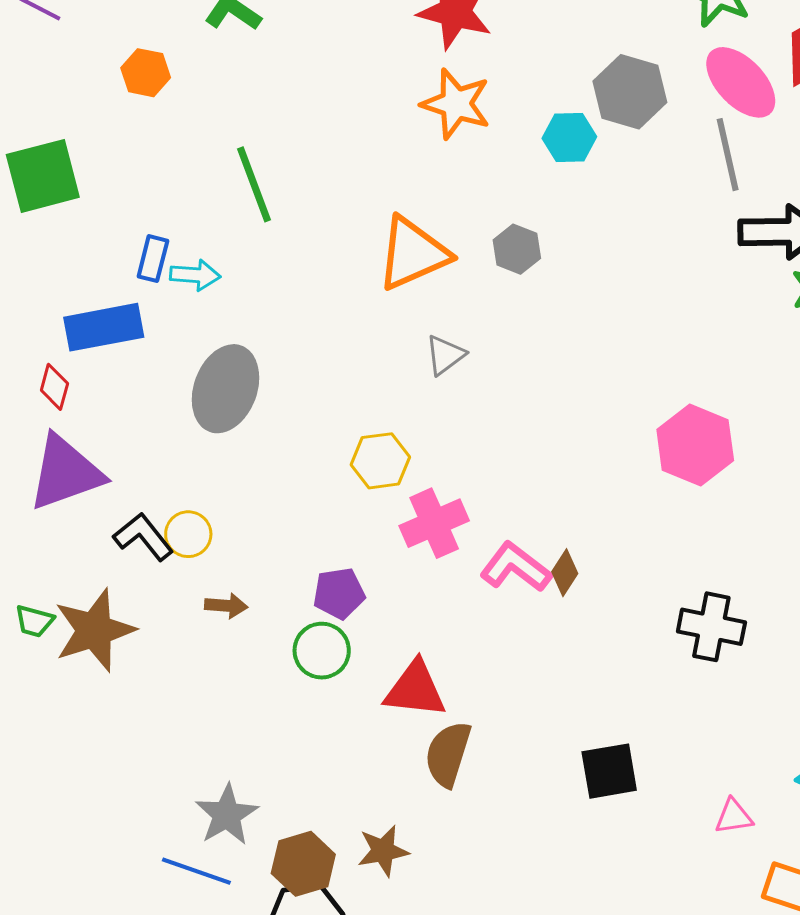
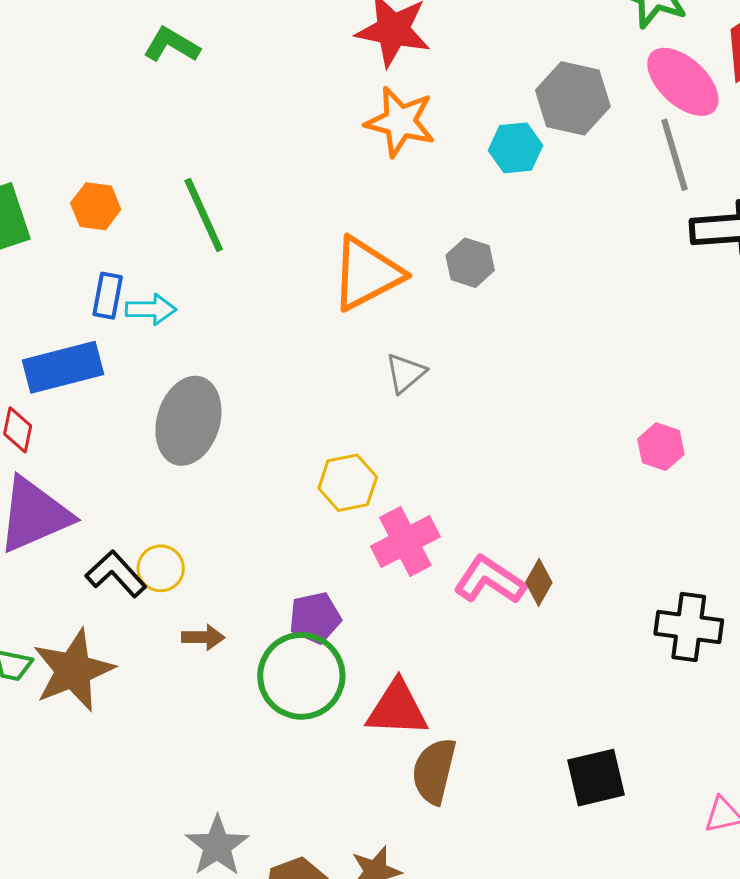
orange hexagon: (146, 73) -> (96, 206), moved
pink hexagon: (695, 445) -> (661, 447), size x0.6
green circle: (322, 651) -> (301, 676), size x1.5

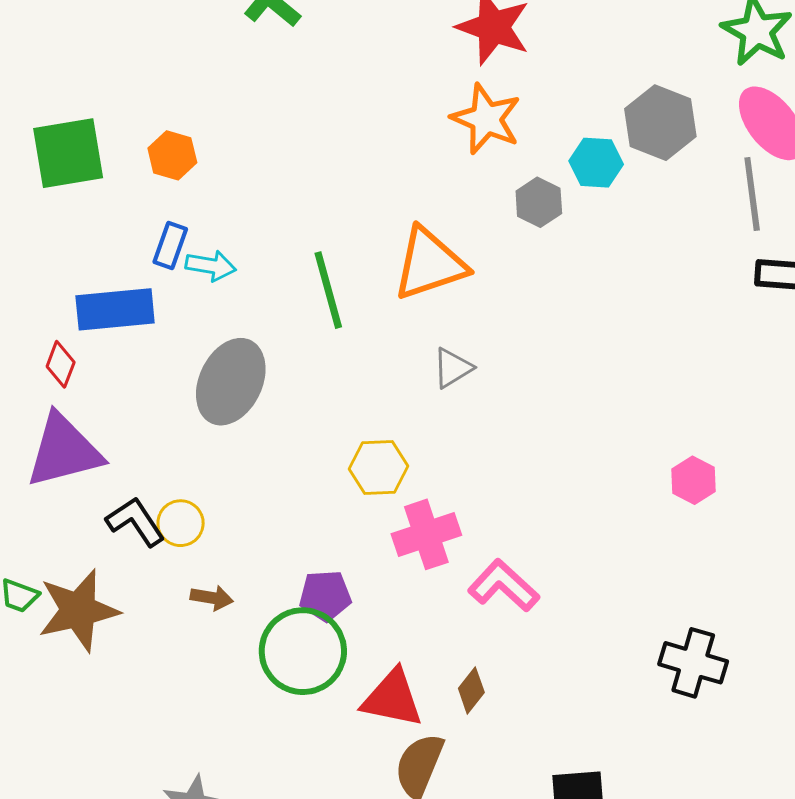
green line: (204, 215) -> (328, 290), moved
gray hexagon: (470, 263) -> (539, 202), moved
brown diamond: (539, 582) -> (471, 690), moved

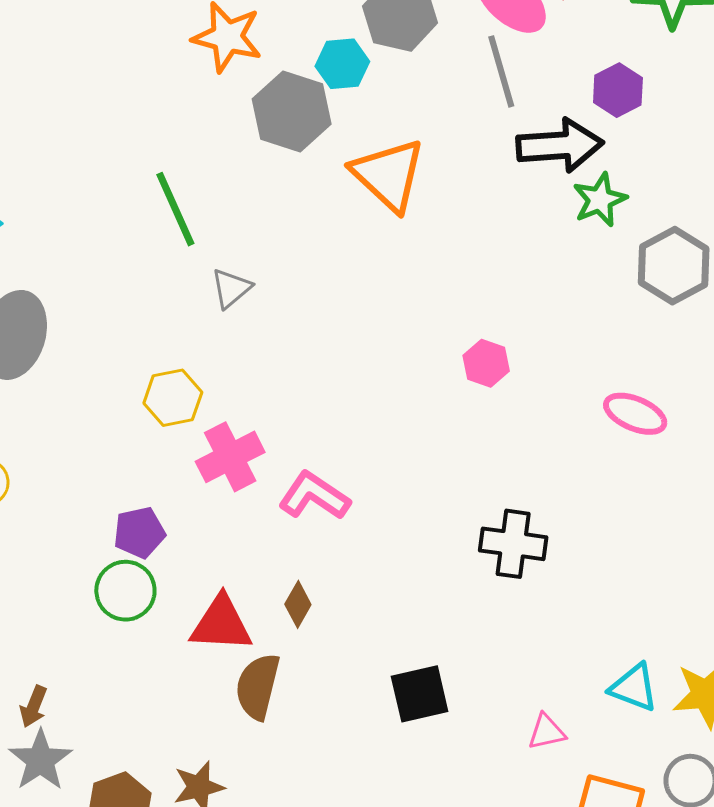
gray hexagon: (539, 202) -> (292, 112), size x1.6
orange triangle: (430, 264) -> (388, 175), moved, turned -50
green line: (328, 290) -> (175, 209), moved
brown arrow: (212, 598) -> (34, 707), moved, turned 111
green circle: (303, 651) -> (125, 591), size x0.7

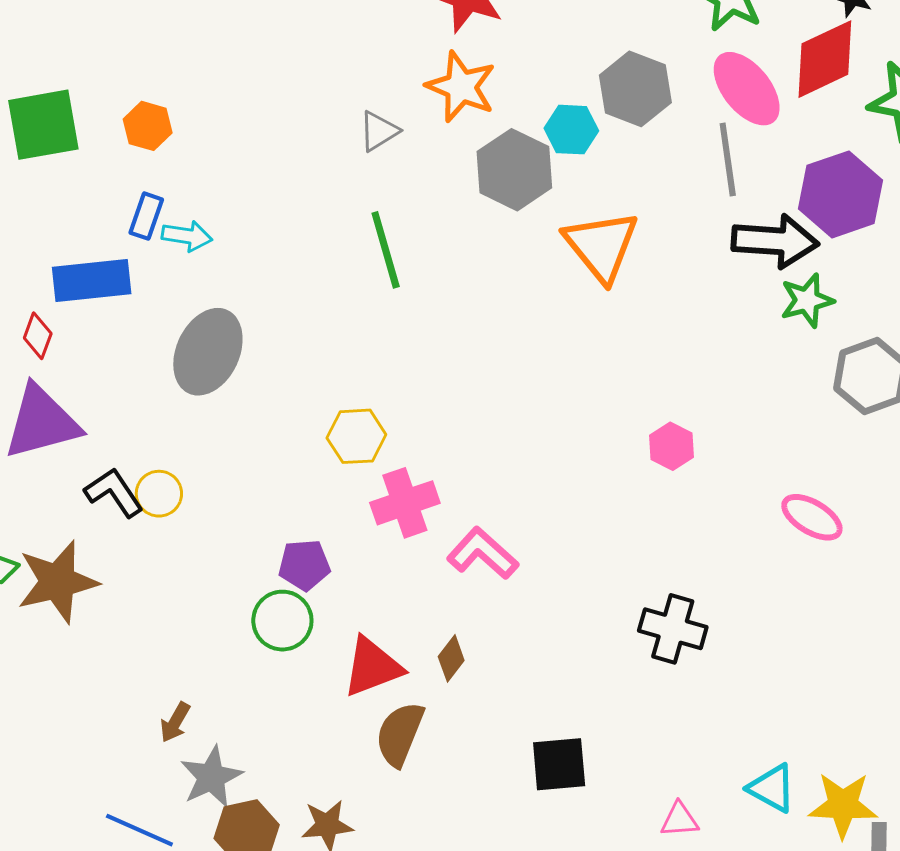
purple hexagon: (618, 90) -> (840, 194), size x1.6
gray triangle: (231, 288) -> (379, 131), moved
red triangle: (221, 624) -> (372, 667), turned -32
gray star: (40, 760) -> (211, 777), moved

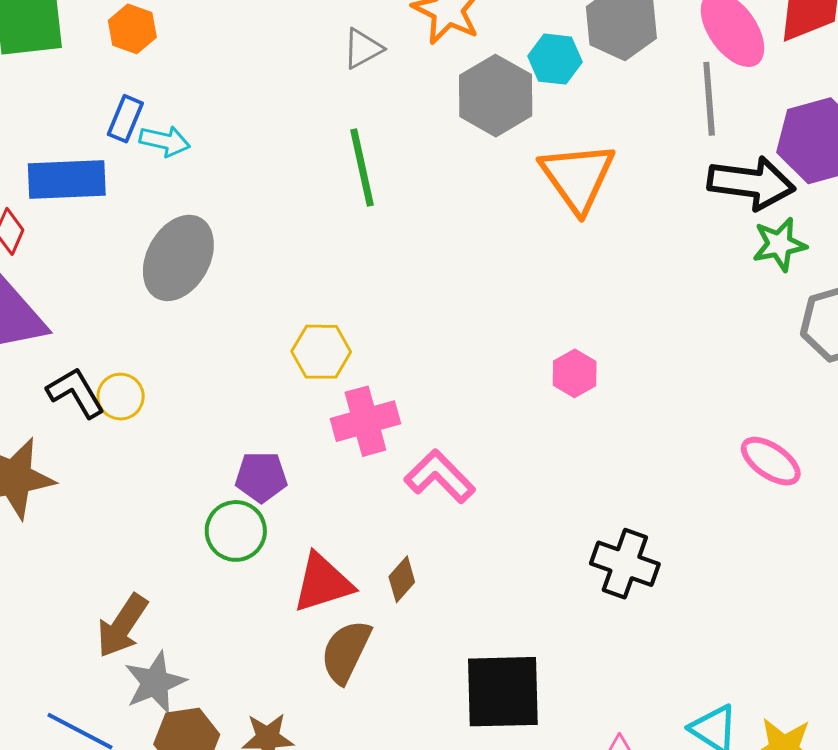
pink hexagon: (671, 446) -> (575, 373), moved
brown arrow: (175, 722) -> (122, 626), size x1.6
black square: (559, 764) -> (503, 692), size x1.4

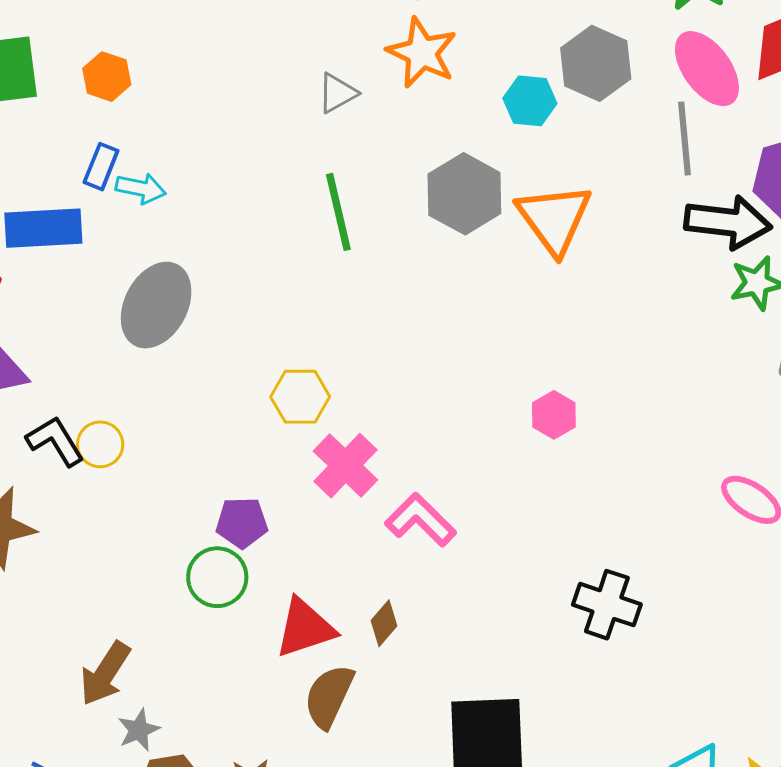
gray hexagon: (496, 96) -> (464, 194), moved
pink cross: (365, 421) -> (345, 466), turned -30
gray star: (155, 683) -> (139, 730), size x0.7

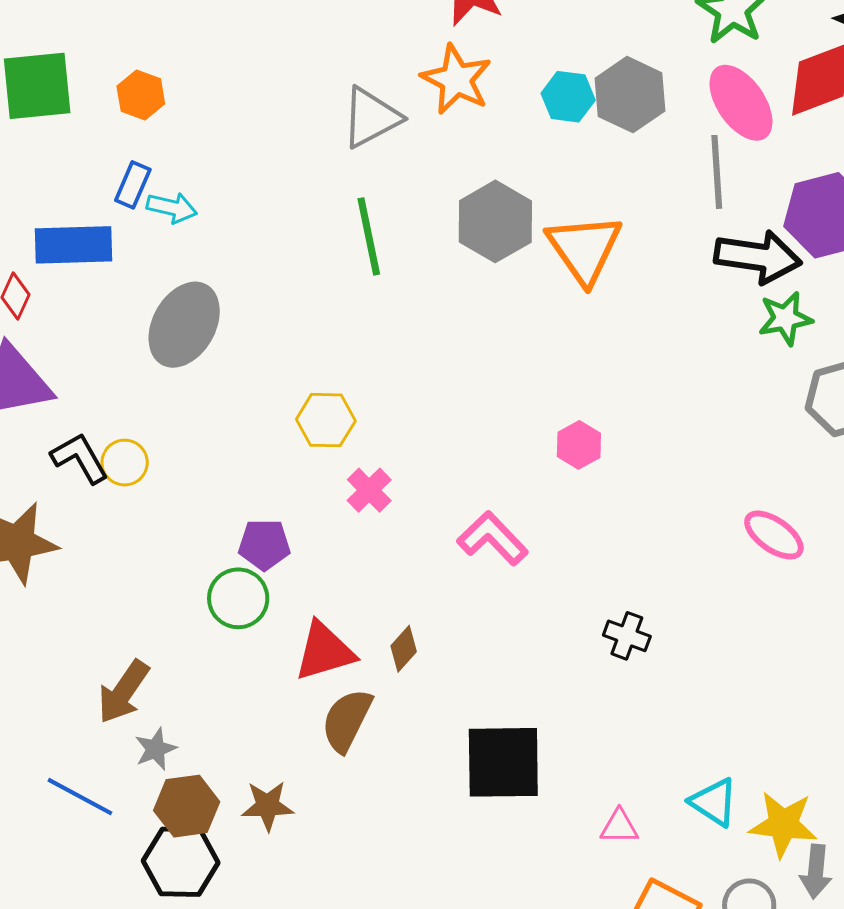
gray triangle: (337, 93) -> (371, 117), size x1.5
cyan hexagon: (530, 101) -> (568, 97), moved
pink cross: (345, 466) -> (369, 490), size x0.7
pink L-shape: (420, 520) -> (492, 538), moved
black cross: (607, 605) -> (627, 636), size x0.7

